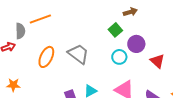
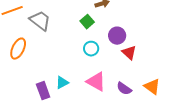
purple circle: (136, 44) -> (117, 36), moved
gray trapezoid: (78, 54) -> (40, 21), moved

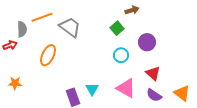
red triangle: (129, 53) -> (153, 73), moved
cyan triangle: (62, 83) -> (92, 89), turned -32

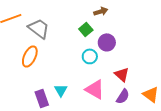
purple circle: (147, 42) -> (107, 42), moved
orange ellipse: (48, 55) -> (30, 56), moved
purple semicircle: (154, 95) -> (123, 96), turned -91

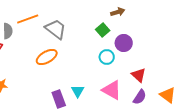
orange ellipse: (30, 56) -> (47, 57), turned 35

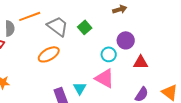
green square: (103, 30) -> (85, 27), moved
red triangle: (139, 75) -> (141, 62), moved, turned -42
pink triangle: (112, 90) -> (105, 78), moved

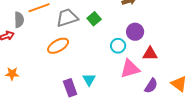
gray trapezoid: (58, 26) -> (67, 18), turned -55
pink triangle: (105, 78) -> (130, 69), moved, turned -45

